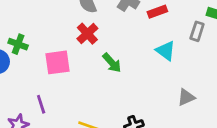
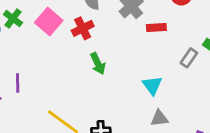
cyan triangle: (166, 51) -> (152, 85), moved
pink square: (57, 62) -> (49, 21), moved, turned 32

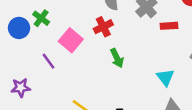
pink square: (49, 21) -> (71, 40), moved
purple line: (18, 83) -> (48, 61), moved, turned -35

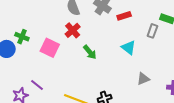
purple line: (48, 61) -> (37, 85), moved
cyan triangle: (165, 77) -> (129, 48), moved

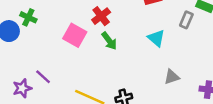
red cross: (73, 30) -> (101, 16), moved
pink square: (50, 48) -> (75, 35), moved

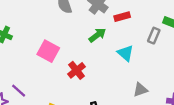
red cross: (101, 16) -> (77, 70), moved
green arrow: (109, 41) -> (97, 35), moved, turned -90

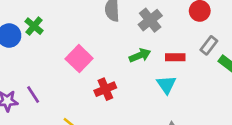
red rectangle: (122, 17) -> (175, 57), moved
gray rectangle: (154, 36) -> (209, 45), moved

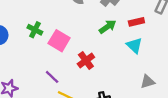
green cross: (34, 26) -> (35, 30), moved
purple line: (33, 94) -> (52, 77), moved

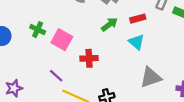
red cross: (86, 60) -> (89, 58), turned 35
gray triangle: (148, 82) -> (151, 77), size x1.5

